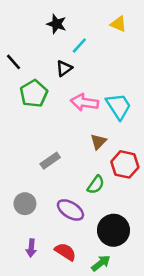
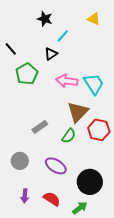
brown triangle: (98, 142) -> (78, 112), size x1.6
green semicircle: (96, 185) -> (69, 136), moved

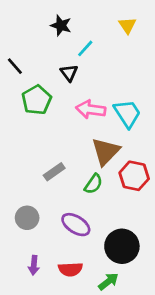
yellow triangle: (94, 19) -> (127, 25), turned 32
black triangle: (51, 54) -> (69, 73), turned -32
red semicircle: (52, 199) -> (70, 269), turned 144

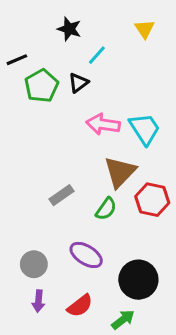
black line: (15, 66) -> (17, 60), moved, turned -72
black triangle: (69, 73) -> (78, 83), turned 30
green pentagon: (37, 100) -> (42, 86), moved
gray circle: (27, 218) -> (34, 264), moved
red semicircle: (70, 269) -> (80, 306), turned -35

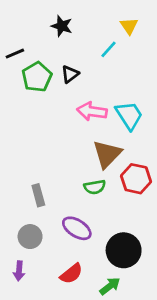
cyan line: (97, 55) -> (108, 49), moved
gray rectangle: (62, 195) -> (38, 195), moved, turned -70
green semicircle: (106, 209) -> (95, 187), turned 45
purple arrow: (38, 301) -> (19, 271), moved

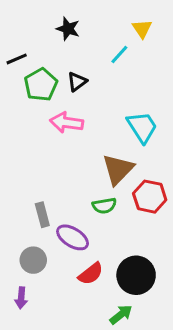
pink arrow: (92, 111) -> (67, 122), moved
purple ellipse: (77, 228) -> (73, 237), moved
red semicircle: (71, 274) -> (91, 274), moved

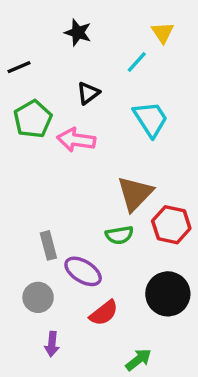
green pentagon: (41, 85) -> (33, 119), moved
cyan trapezoid: (142, 127) -> (151, 119), moved
black circle: (136, 275) -> (168, 294), moved
purple arrow: (21, 298) -> (52, 344), moved

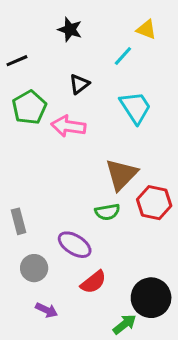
yellow triangle: (163, 33) -> (146, 30), turned -35
gray rectangle: (48, 245) -> (18, 221), moved
black circle: (168, 294) -> (151, 298), moved
purple arrow: (52, 344) -> (47, 310), turned -70

